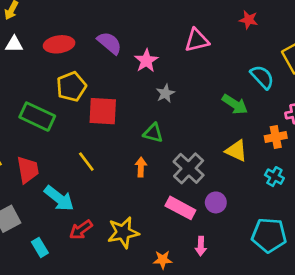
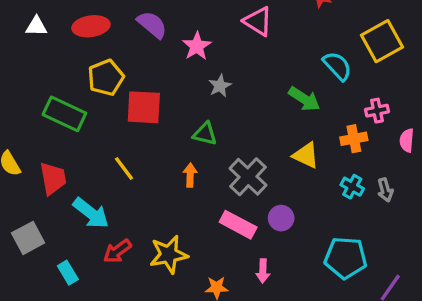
pink triangle: (197, 40) -> (258, 21), turned 45

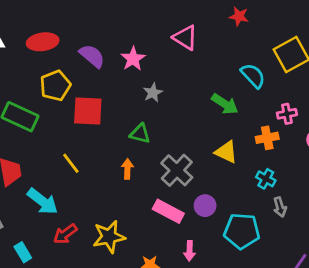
purple semicircle: (152, 25) -> (92, 56), moved
gray arrow: (385, 190) -> (280, 207), moved
cyan pentagon: (346, 258) -> (242, 231), moved

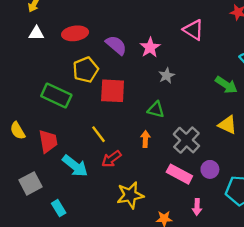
red arrow: (65, 234) -> (111, 159), moved

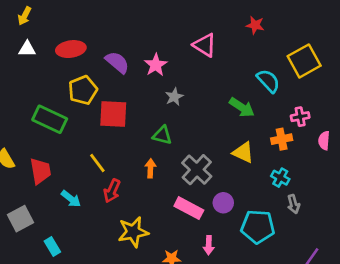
red arrow: (111, 159) -> (112, 191), turned -30
cyan arrow: (75, 166) -> (71, 199), size x0.7

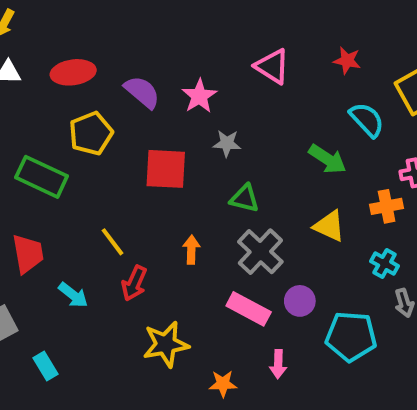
red star: (255, 25) -> (347, 61), moved
gray star: (174, 97) -> (227, 143), turned 30
red square: (113, 114) -> (166, 169), moved
green triangle: (162, 135) -> (245, 198), moved

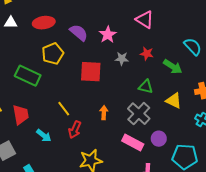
red star: (347, 61) -> (147, 54), moved
green triangle: (245, 198) -> (146, 87), moved

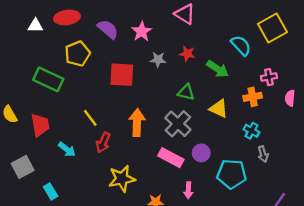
white triangle: (11, 23) -> (35, 26), moved
orange arrow: (104, 113) -> (137, 123), size x1.6

